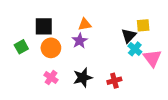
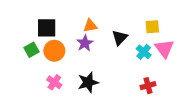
black triangle: (129, 36) -> (120, 38), moved
green square: (21, 47) -> (31, 50), moved
pink triangle: (152, 58) -> (164, 49), moved
red cross: (114, 81) -> (148, 86), moved

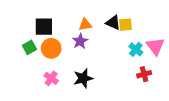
yellow square: (152, 27) -> (125, 25), moved
black triangle: (120, 38) -> (113, 23), moved, turned -49
red cross: (148, 86) -> (144, 74), moved

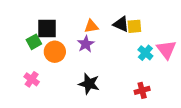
green square: (29, 47) -> (34, 42), moved
red cross: (144, 74) -> (142, 90), moved
pink cross: (51, 78) -> (32, 79), moved
black star: (83, 78) -> (89, 84), turned 30

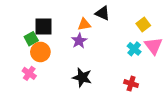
black triangle: (121, 24) -> (103, 13), moved
yellow square: (134, 26) -> (143, 24), moved, turned -32
orange circle: (55, 52) -> (40, 52), moved
red cross: (142, 90) -> (131, 84), turned 32

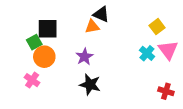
black triangle: (103, 13) -> (101, 14), moved
purple star: (79, 41) -> (84, 57), moved
red cross: (131, 84) -> (166, 91), moved

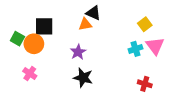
green square: (34, 42) -> (17, 39), moved, turned -32
cyan cross: (147, 53) -> (136, 49), turned 32
orange circle: (44, 57) -> (34, 44), moved
red cross: (166, 91) -> (145, 84), moved

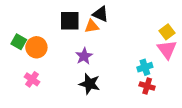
yellow square: (145, 24) -> (167, 32), moved
black square: (44, 26) -> (70, 21), moved
cyan cross: (136, 49) -> (145, 67), moved
red cross: (145, 84) -> (147, 86), moved

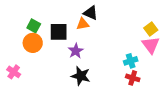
black square: (70, 21) -> (59, 32), moved
green square: (19, 42) -> (34, 26), moved
pink cross: (32, 79) -> (14, 72), moved

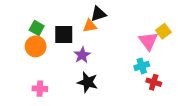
black triangle: (91, 13) -> (98, 14), turned -42
pink triangle: (151, 45) -> (148, 41), moved
pink cross: (14, 72) -> (40, 89), moved, turned -32
red cross: (133, 78) -> (154, 82), moved

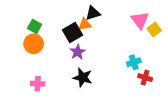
black square: (64, 35) -> (72, 33), moved, turned -30
pink triangle: (148, 41) -> (140, 20), moved

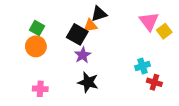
black square: (72, 33) -> (77, 34), turned -30

